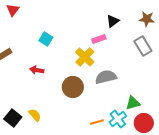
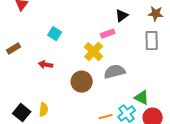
gray rectangle: (143, 46) -> (152, 41), turned 30
green triangle: (133, 103) -> (142, 98), turned 42
yellow semicircle: (35, 115) -> (44, 110), turned 48

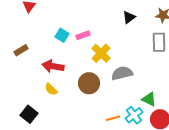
pink rectangle: (108, 34) -> (83, 35), moved
red arrow: (46, 65) -> (53, 66), size x1.5
yellow semicircle: (44, 110) -> (51, 89), moved, turned 128

